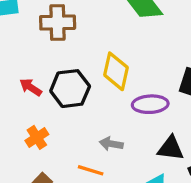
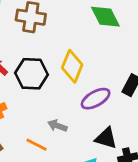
purple ellipse: (150, 104) -> (96, 99), turned -36

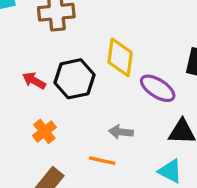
purple ellipse: (96, 99) -> (158, 88), turned 76

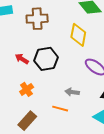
yellow diamond: (120, 57) -> (78, 35), moved

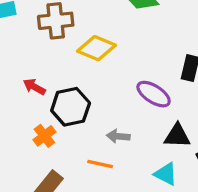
yellow diamond: (78, 35) -> (96, 48), moved, turned -75
black hexagon: (46, 59) -> (71, 107), moved

